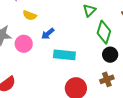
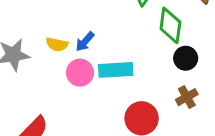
yellow semicircle: (30, 15) -> (57, 44), moved
pink circle: (24, 44) -> (80, 73), moved

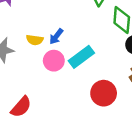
cyan rectangle: (116, 70) -> (81, 57), turned -30

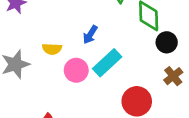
blue arrow: (56, 36) -> (90, 35), moved

